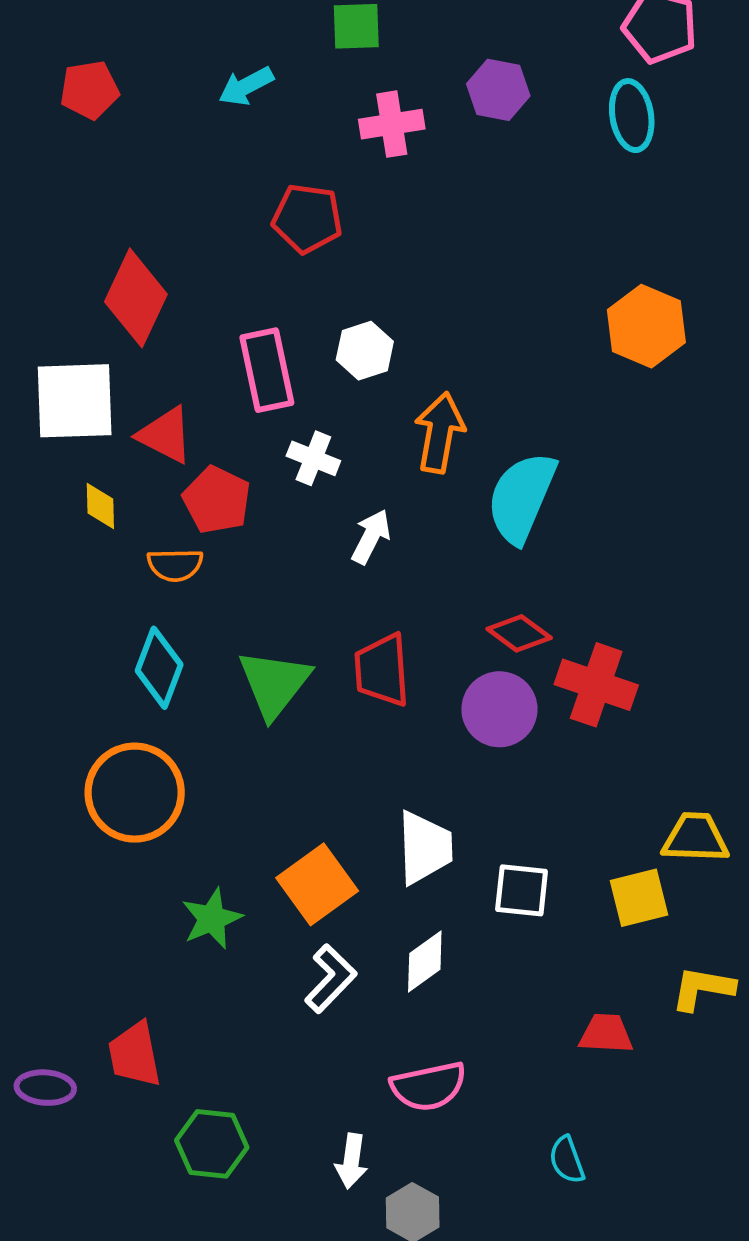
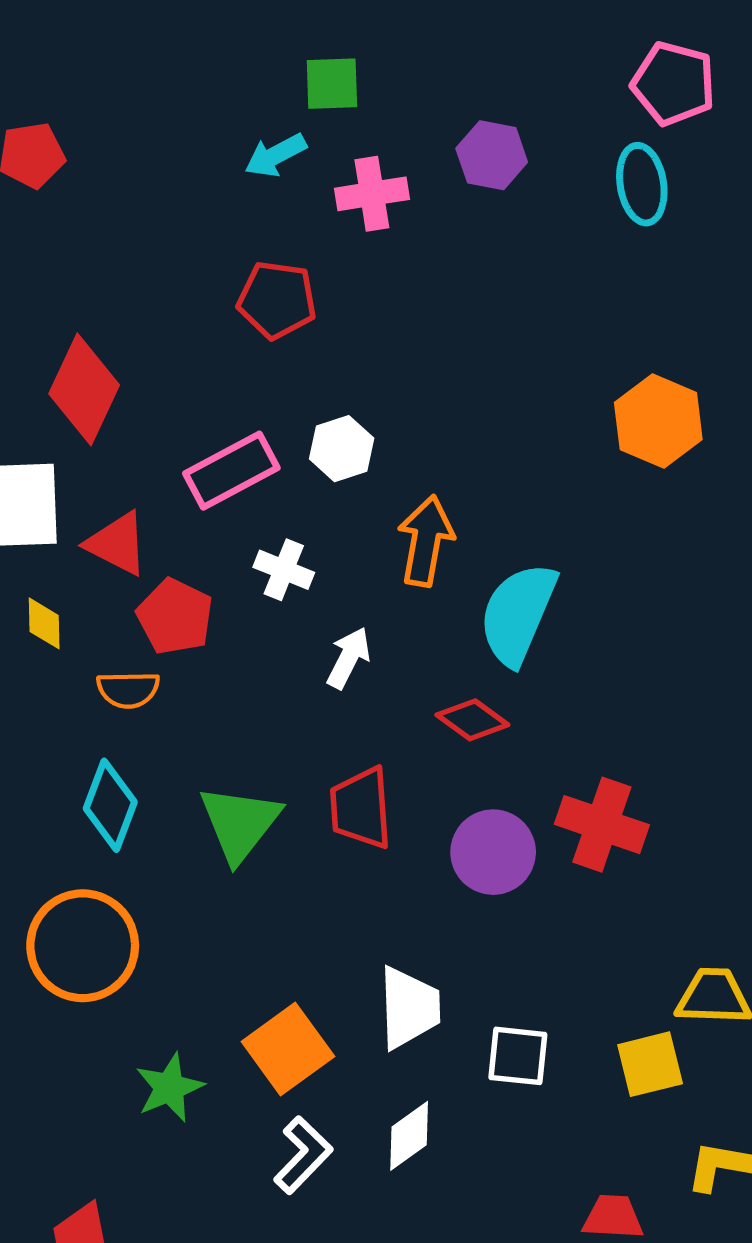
cyan arrow: (246, 86) -> (276, 155), moved
pink rectangle: (267, 370) -> (231, 471), turned 74
red diamond: (519, 633) -> (472, 720), moved

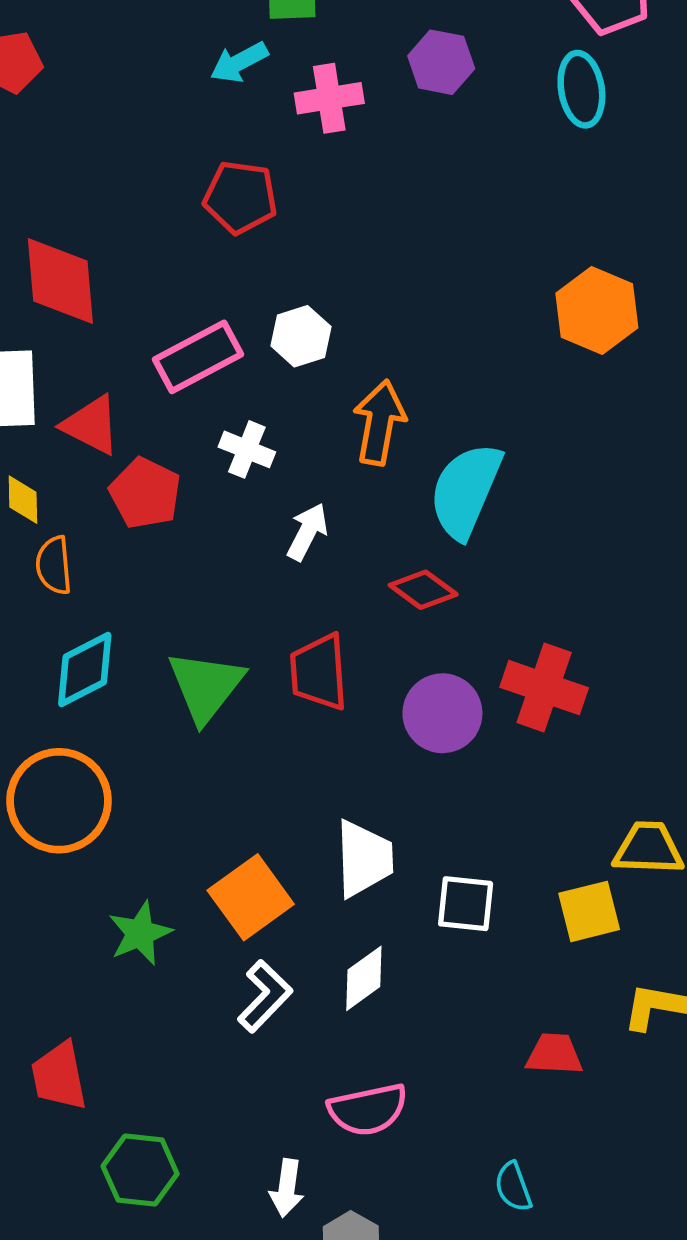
red diamond: (84, 389) -> (60, 281), turned -30
orange semicircle: (128, 690) -> (54, 565), moved, turned 86
cyan diamond: (110, 805) -> (85, 669), turned 42

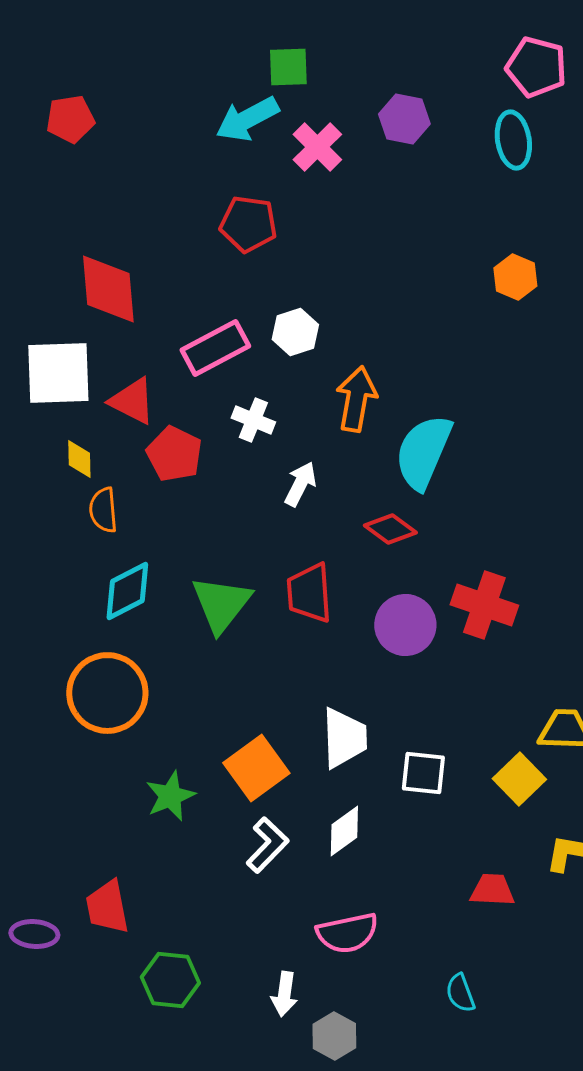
cyan arrow: (239, 62) -> (247, 119), size x1.4
pink cross: (329, 98) -> (317, 147), turned -36
orange hexagon: (597, 311) -> (515, 277), moved, size x0.7
yellow square: (589, 911) -> (519, 779), turned -30

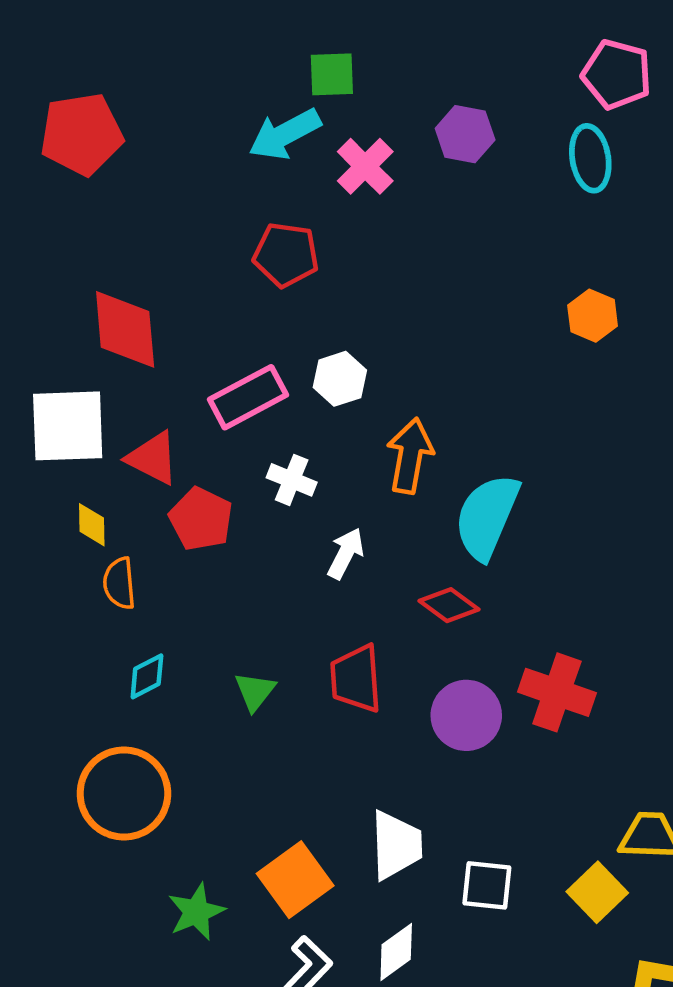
red pentagon: (70, 119) -> (81, 134), size x1.5
cyan diamond: (127, 591) -> (147, 676), size x0.7
green triangle: (221, 604) -> (255, 691), size x0.6

